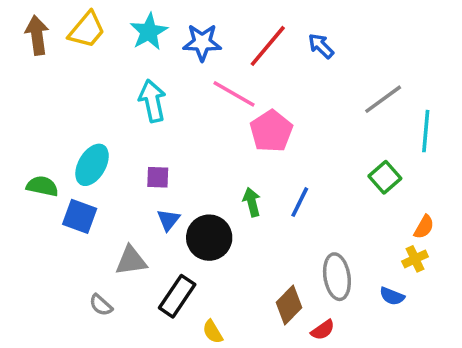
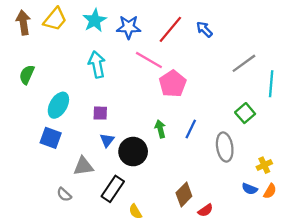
green semicircle: (42, 186) -> (27, 75), moved, turned -78
orange semicircle: (424, 227) -> (270, 191), moved
gray ellipse: (337, 277) -> (225, 147), moved

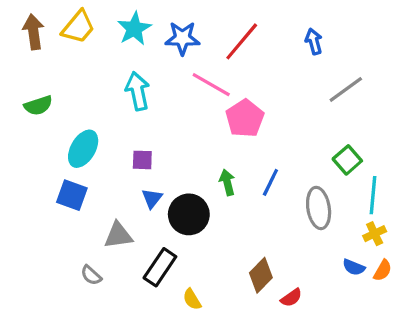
blue arrow: (204, 29) -> (314, 41), moved, turned 30
green semicircle: (27, 75) -> (38, 105), turned -132
cyan line: (271, 84) -> (373, 195), moved

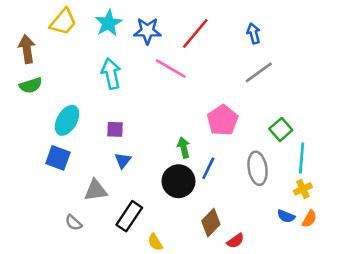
brown arrow: (33, 32) -> (27, 49), moved
gray line: (346, 89) -> (259, 72), moved
pink pentagon: (245, 118) -> (223, 120), moved
blue line: (270, 182) -> (208, 168), moved
black circle: (189, 214) -> (178, 181), moved

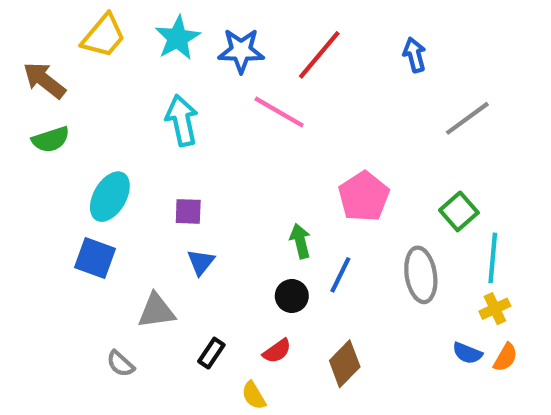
brown arrow: (27, 49) -> (44, 80), turned -44
gray line: (259, 72) -> (467, 118), moved
black circle: (178, 181) -> (292, 296), size x0.6
black rectangle: (129, 216) -> (211, 353), size x0.6
red semicircle: (235, 241) -> (277, 351), moved

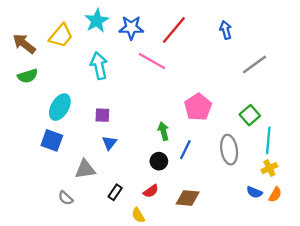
yellow trapezoid: (104, 36) -> (61, 36), moved
brown diamond: (345, 364) -> (188, 198), turned 50

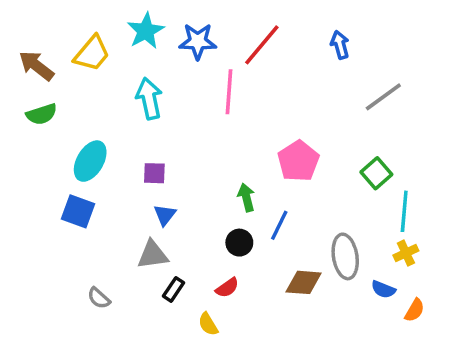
pink line: (152, 61) -> (229, 92), turned 64
gray ellipse: (229, 150) -> (345, 256), moved
gray triangle: (85, 169) -> (153, 255), moved
orange semicircle: (275, 195) -> (415, 310), moved
brown diamond: (188, 198) -> (304, 282), moved

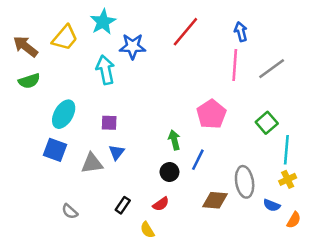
blue star: (198, 41) -> (133, 46), moved
pink line: (229, 92) -> (235, 65), moved
gray triangle: (153, 255) -> (92, 163), moved

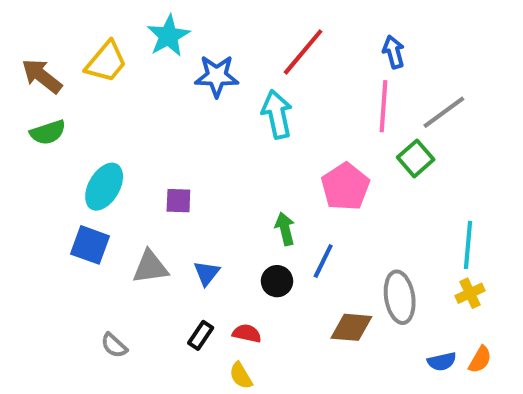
cyan arrow: (105, 70) -> (277, 114), moved
green square: (267, 123) -> (416, 158), moved
blue triangle: (117, 152) -> (207, 273), moved
red semicircle: (161, 204) -> (247, 333), moved, turned -133
blue semicircle: (272, 205) -> (442, 362), moved, turned -35

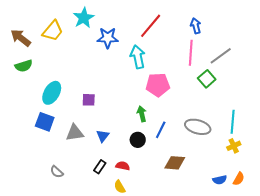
pink pentagon: (345, 187) -> (158, 85), moved, turned 30
gray ellipse: (400, 297) -> (198, 127), moved, turned -65

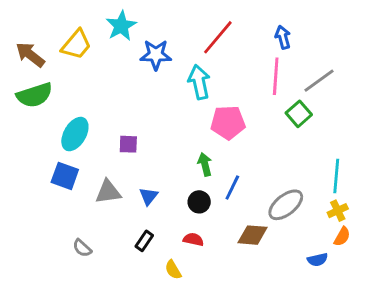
green semicircle: (24, 66) -> (35, 95), size x1.4
gray ellipse: (198, 127) -> (286, 205), moved, turned -55
red semicircle: (123, 166) -> (193, 239), moved
orange semicircle: (239, 179) -> (342, 237), moved

